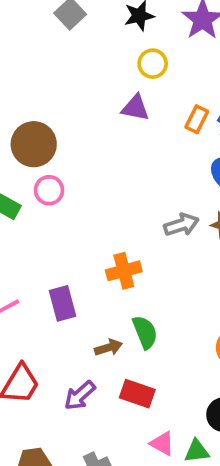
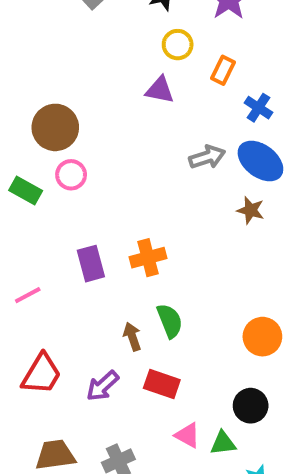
orange rectangle: (197, 119) -> (223, 70), moved
gray arrow: (181, 225) -> (207, 157), moved
purple rectangle: (62, 303) -> (91, 264), moved
brown arrow: (109, 348) -> (132, 337), turned -92

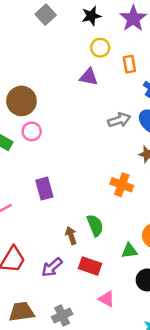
orange rectangle: (223, 70) -> (129, 64), turned -36
orange cross: (148, 258) -> (122, 185), moved, turned 35
green triangle: (223, 443) -> (129, 251), moved

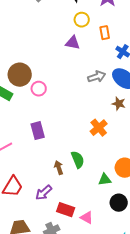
brown circle: (21, 101) -> (20, 75), moved
pink circle: (32, 131) -> (39, 89), moved
orange cross: (122, 185) -> (99, 128), turned 30
red rectangle: (90, 266) -> (66, 210), moved

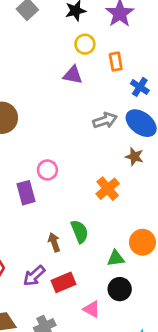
pink circle: (39, 89) -> (47, 170), moved
black circle: (119, 203) -> (120, 289), moved
red rectangle: (66, 210) -> (63, 282), moved, turned -42

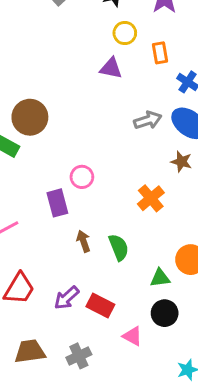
brown arrow: (54, 242) -> (83, 241), moved
red rectangle: (63, 282) -> (100, 305), turned 50

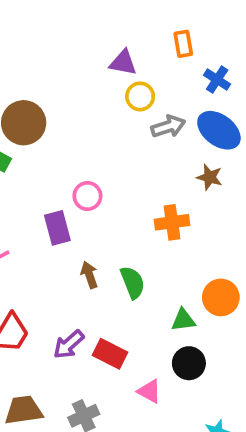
yellow circle: (125, 33) -> (140, 96), moved
orange cross: (151, 198) -> (172, 222), turned 32

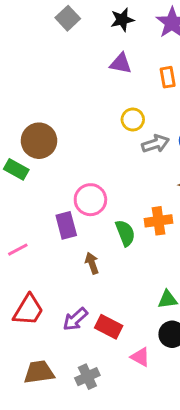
purple triangle: (123, 63) -> (121, 64), moved
pink circle: (87, 196) -> (90, 200), size x1.4
green semicircle: (133, 282) -> (125, 233), moved

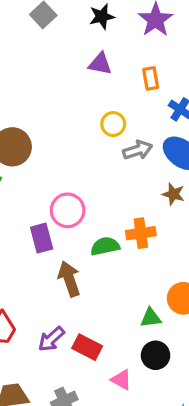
green semicircle: (125, 233) -> (105, 246), turned -80
brown arrow: (92, 263) -> (69, 279), size x1.5

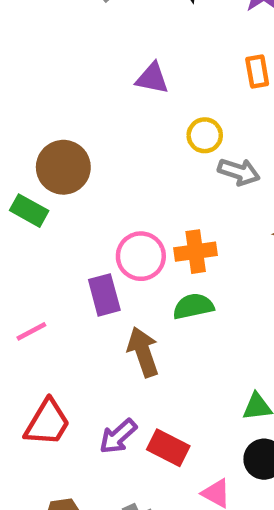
purple triangle: (100, 64) -> (152, 78), moved
gray arrow: (138, 150) -> (239, 172), turned 36
orange cross: (141, 233) -> (196, 252), moved

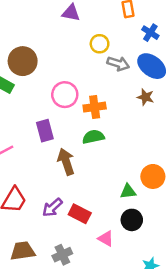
pink circle: (141, 256) -> (65, 95), moved

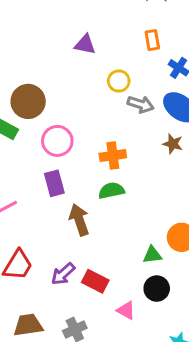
pink circle: (65, 95) -> (57, 141), moved

